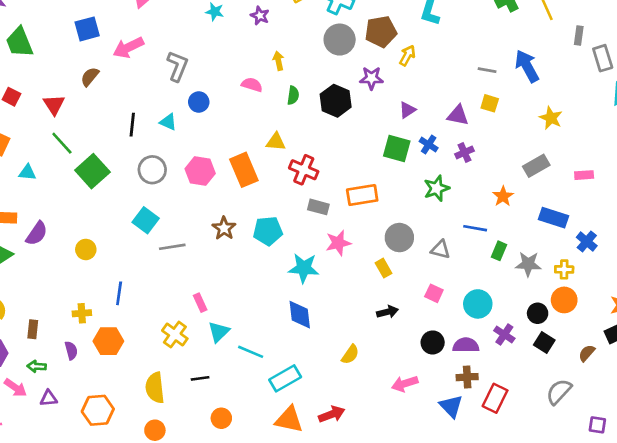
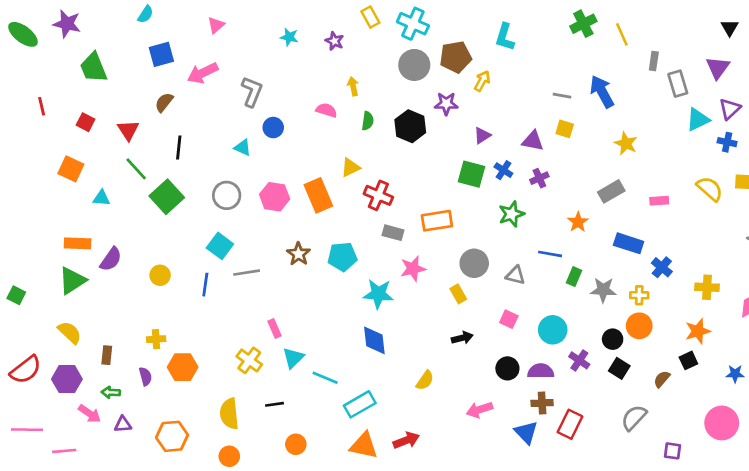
black line: (132, 125) -> (179, 147), moved
yellow triangle: (276, 142) -> (350, 167), turned -30
blue line: (119, 293) -> (205, 285), moved

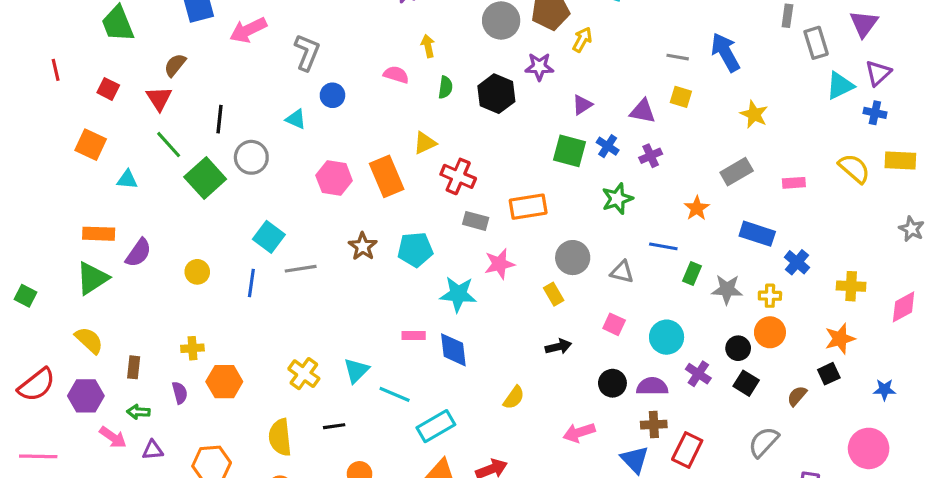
brown semicircle: (164, 102) -> (175, 65), moved
gray circle: (227, 195) -> (251, 157), moved
pink rectangle: (275, 328) -> (414, 335), moved, turned -66

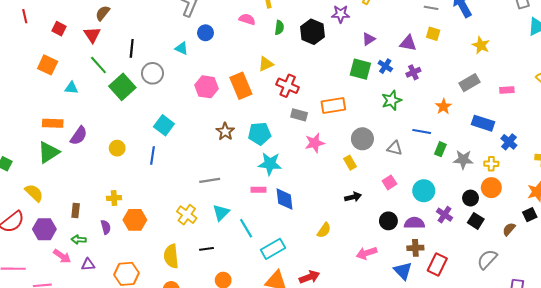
gray line: (301, 269) -> (210, 180), moved
cyan star: (458, 294) -> (270, 164), moved
pink square: (614, 324) -> (389, 182), turned 32
yellow semicircle: (89, 340) -> (34, 193), moved
cyan line: (395, 394) -> (246, 228), turned 36

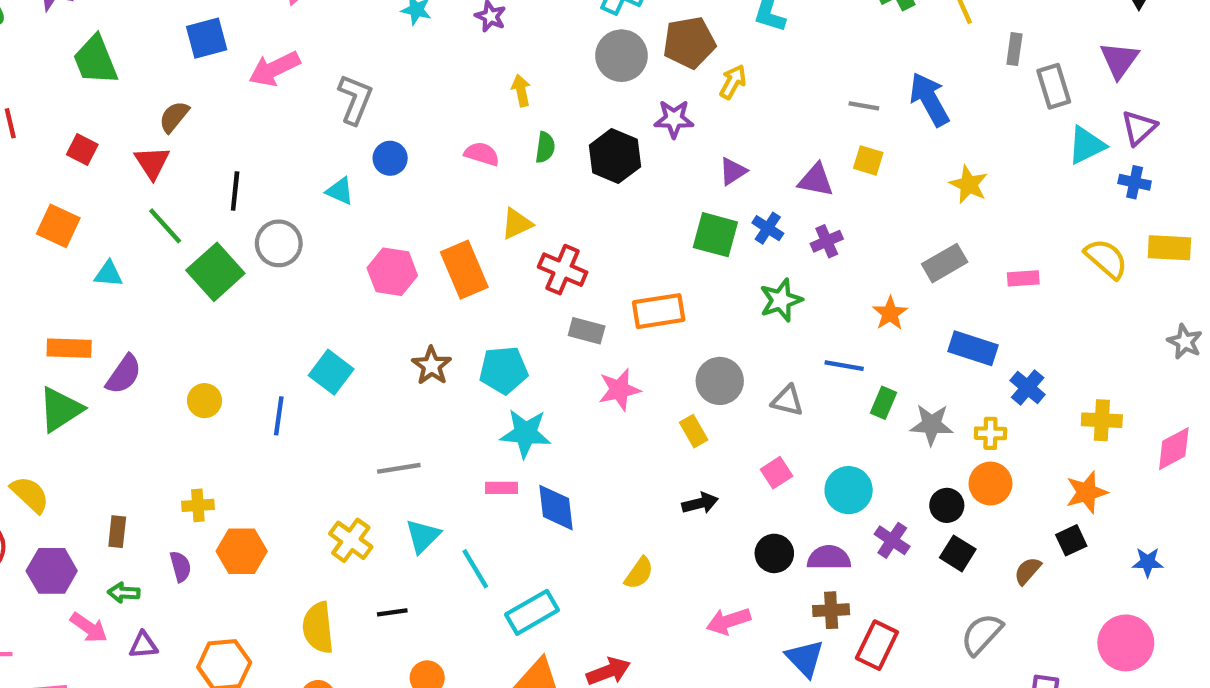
pink semicircle: (247, 19) -> (482, 154), moved
cyan square: (164, 125) -> (331, 372), moved

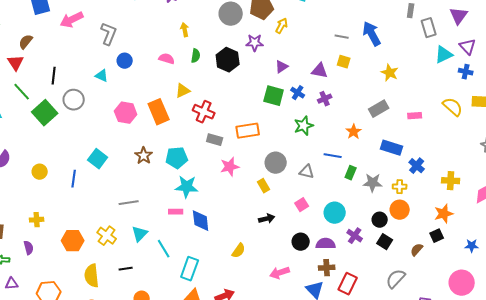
purple triangle: (1139, 128) -> (468, 47), turned -30
orange hexagon: (242, 551) -> (73, 241), moved
cyan rectangle: (532, 612) -> (190, 269), turned -40

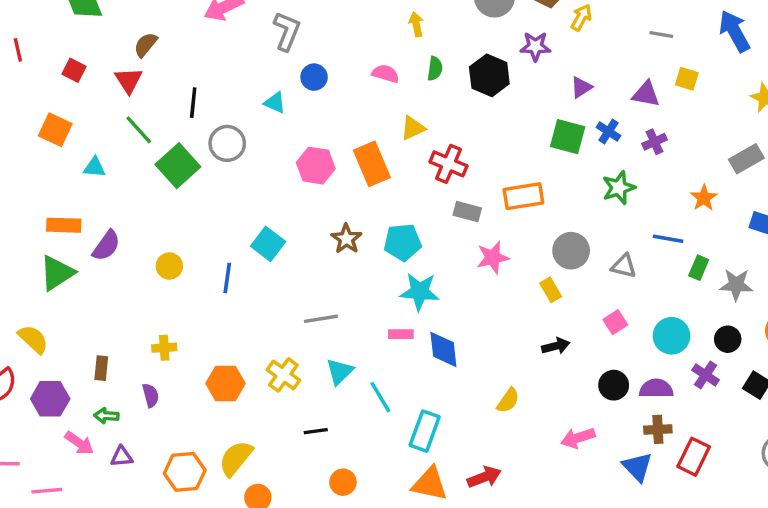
gray line: (342, 37) -> (661, 35), moved
black circle: (380, 220) -> (728, 339), moved
yellow semicircle: (92, 276) -> (236, 458), moved, turned 45

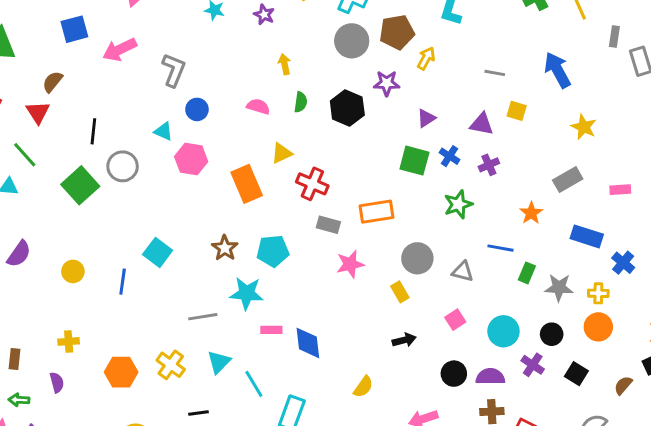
green line: (139, 130) -> (25, 155), moved
pink hexagon: (316, 166) -> (191, 159), moved
cyan star: (420, 292) -> (247, 293), moved

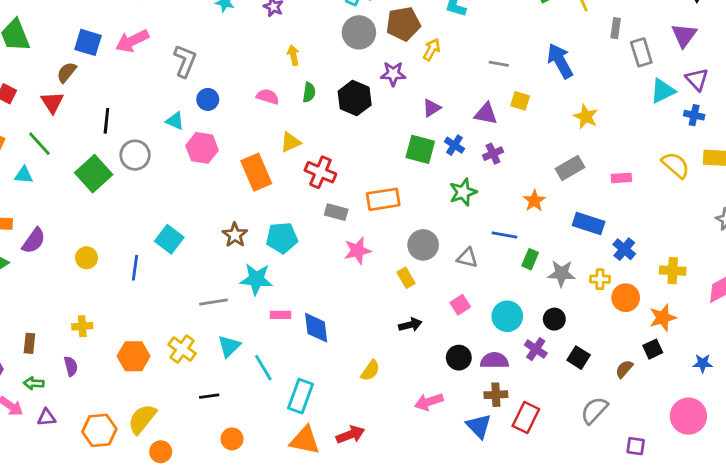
blue square: (74, 29) -> (88, 42), moved, turned 32
orange circle: (598, 327) -> (626, 298), moved

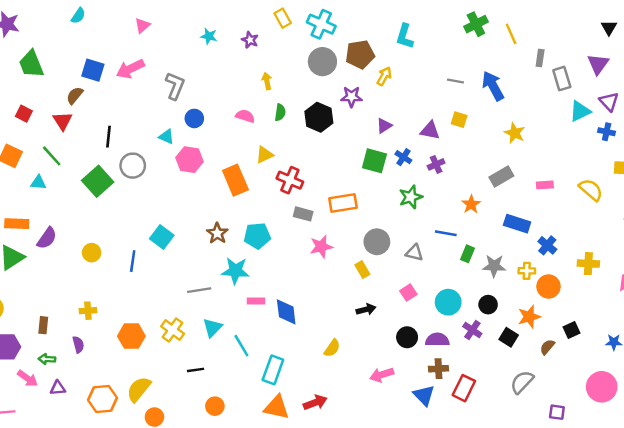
gray line: (499, 64) -> (455, 81), moved
yellow semicircle: (676, 165) -> (591, 190), moved
orange star: (663, 318) -> (529, 317), moved

